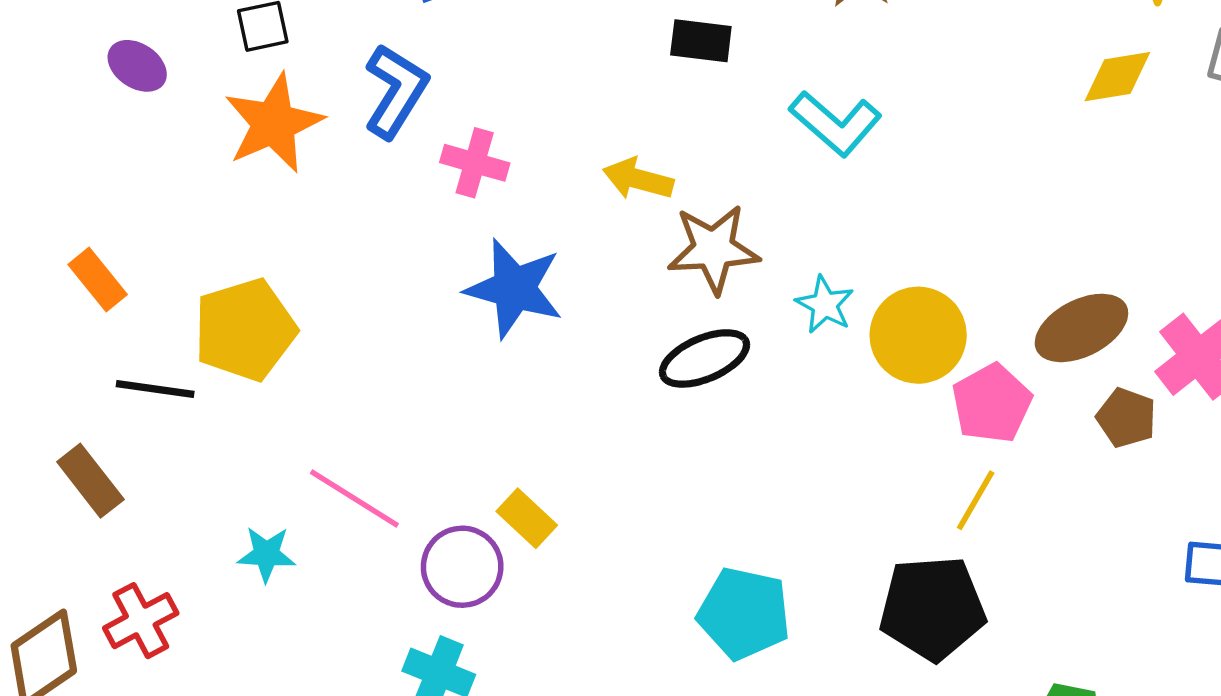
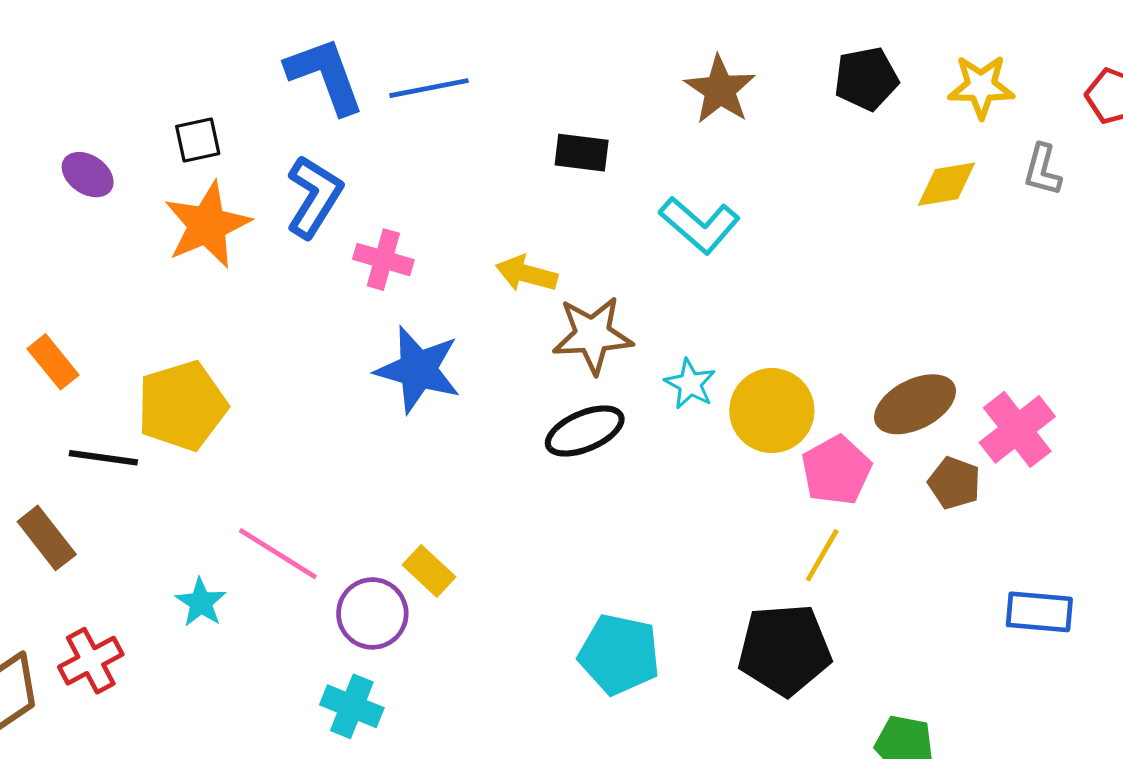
cyan star: (266, 554) -> (201, 602), turned 30

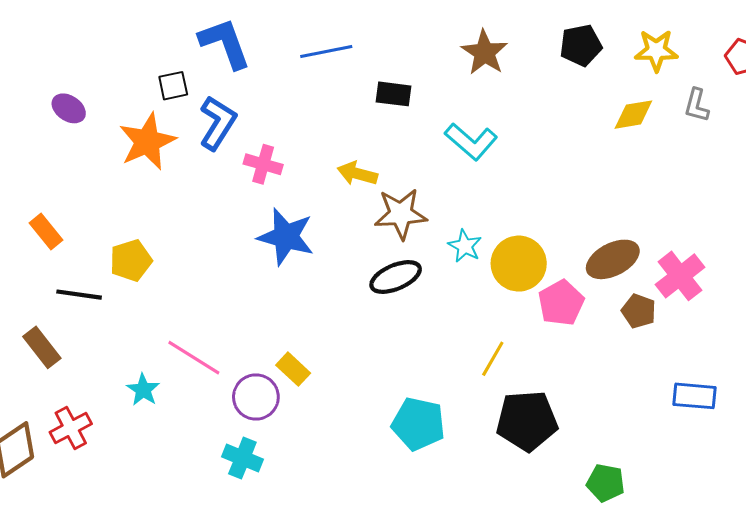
blue line: (429, 88) -> (326, 51), moved
black square: (198, 140) -> (173, 86), moved
yellow pentagon: (182, 406) -> (131, 260), size x0.7
yellow line: (822, 555) -> (493, 359), moved

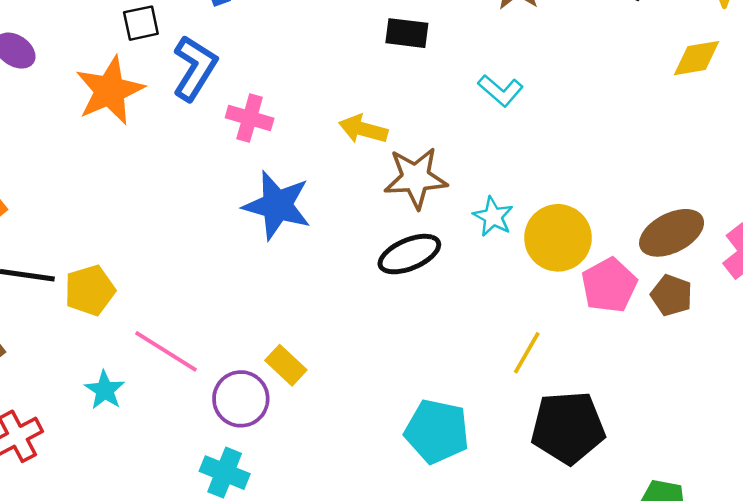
cyan L-shape: (471, 141) -> (501, 91), size x0.7
yellow pentagon: (131, 260) -> (90, 290), moved
brown pentagon: (639, 311) -> (672, 295), moved

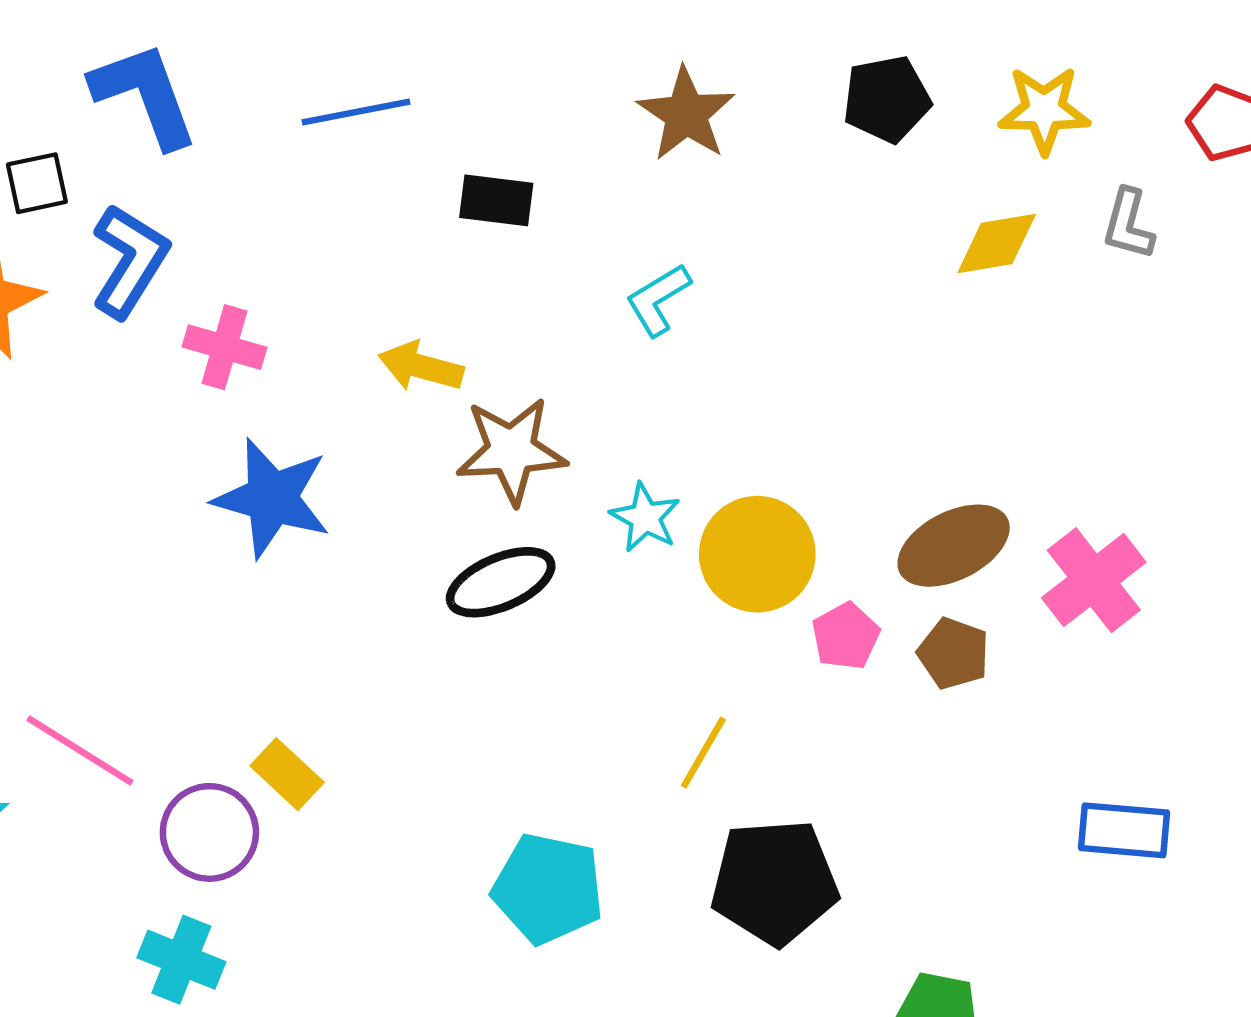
cyan L-shape: (501, 91) -> (658, 300), turned 108
pink pentagon: (609, 285) -> (846, 636), size x0.7

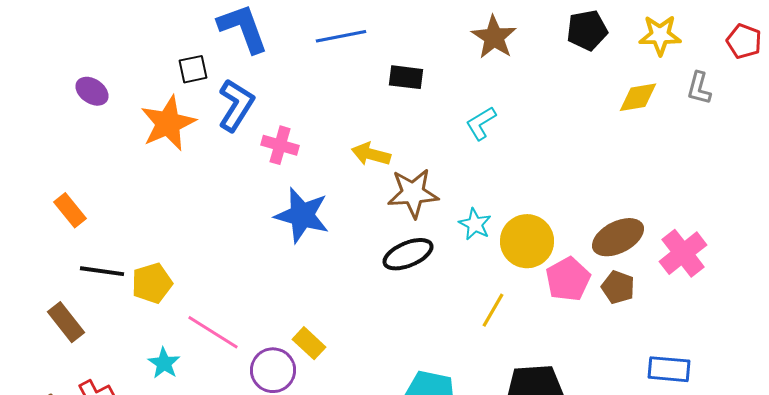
pink pentagon: (846, 636) -> (568, 279), size x1.4
yellow line: (703, 753) -> (493, 310), moved
blue rectangle: (1124, 830) -> (669, 369), moved

